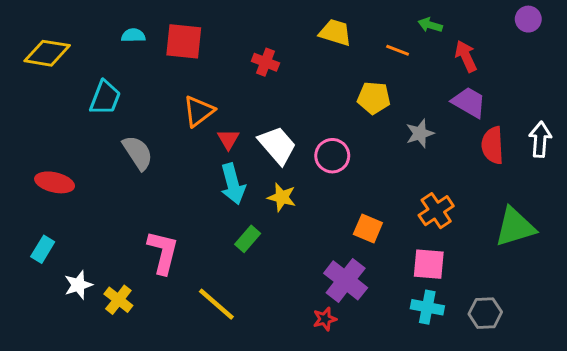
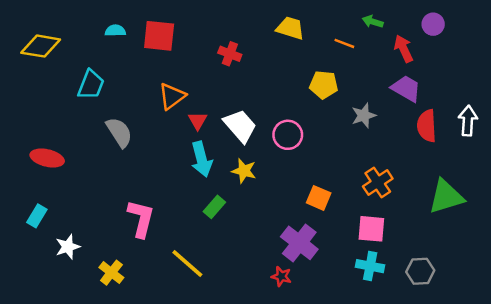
purple circle: (528, 19) -> (433, 24), moved
yellow cross: (118, 300) -> (111, 273), moved
red star: (325, 319) -> (281, 276), turned 30

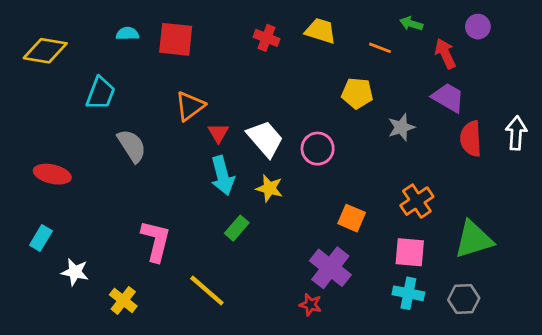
red cross: (230, 54) -> (267, 38), moved
green triangle: (446, 197) -> (474, 239), moved
white star: (68, 247) -> (75, 272), turned 30

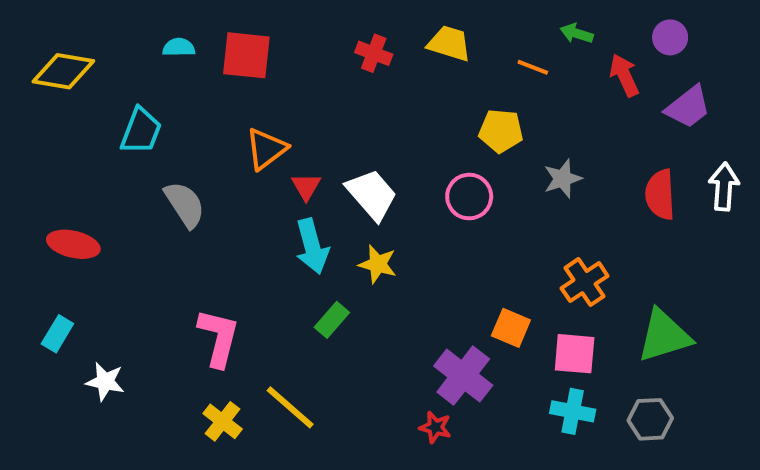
purple trapezoid: (448, 97) -> (688, 107), moved, turned 112
pink circle: (318, 149) -> (469, 197), moved
orange square: (352, 218) -> (511, 328), moved
yellow cross: (123, 300) -> (223, 421), moved

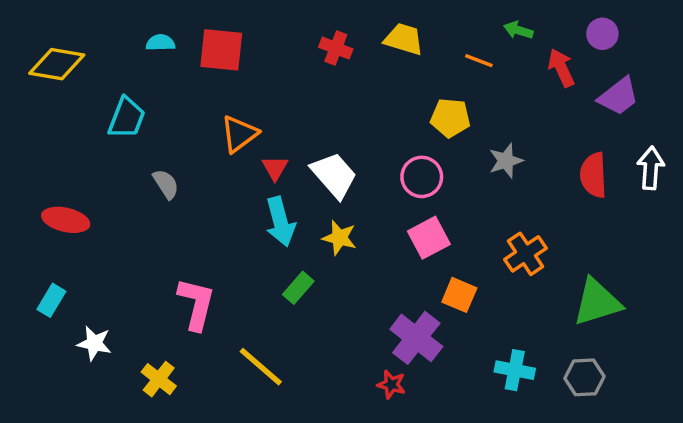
gray semicircle: (185, 204) -> (166, 184), size x0.7
pink square: (575, 354) -> (429, 238), moved, turned -33
yellow cross: (223, 421) -> (159, 379), moved

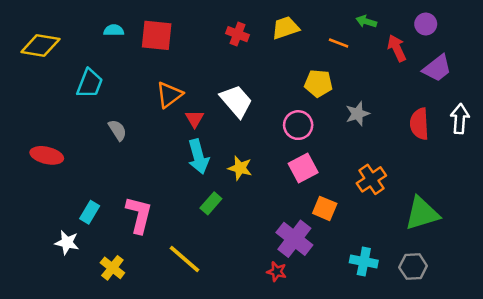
yellow trapezoid: (404, 39) -> (286, 28), turned -36
white trapezoid: (334, 175) -> (236, 101), moved
cyan rectangle: (51, 300) -> (90, 212), moved

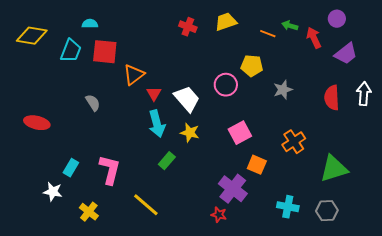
green arrow: (366, 21) -> (290, 26), moved
red square: (157, 35) -> (105, 52), moved
cyan trapezoid: (90, 83) -> (71, 51), moved
white trapezoid: (236, 101) -> (187, 99), moved
pink circle: (298, 125) -> (226, 85), moved

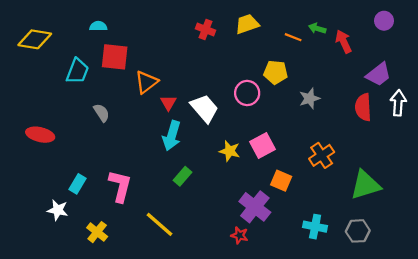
purple circle: (337, 19) -> (384, 21), moved
cyan trapezoid: (71, 51) -> (77, 71), moved
purple trapezoid: (346, 54) -> (379, 74), moved
cyan arrow: (157, 124) -> (172, 136), turned 32
yellow star: (190, 133) -> (230, 151), moved

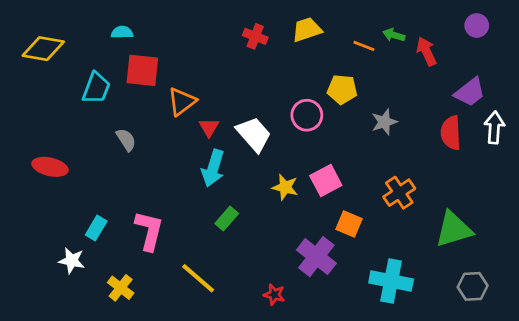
cyan cross: (315, 227) -> (391, 281), size x1.4
gray hexagon: (358, 231) -> (473, 286), moved
red star: (239, 235) -> (274, 295), moved

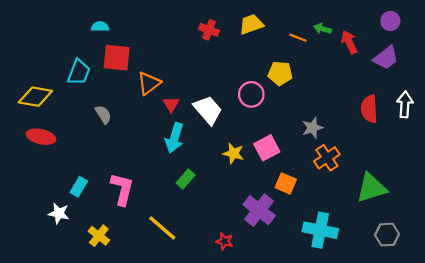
yellow diamond: (43, 49) -> (35, 97), moved
purple trapezoid: (470, 92) -> (386, 58), moved
gray star: (384, 122) -> (312, 128), moved

